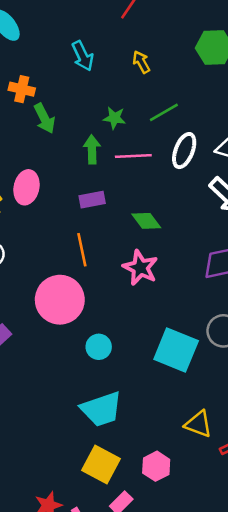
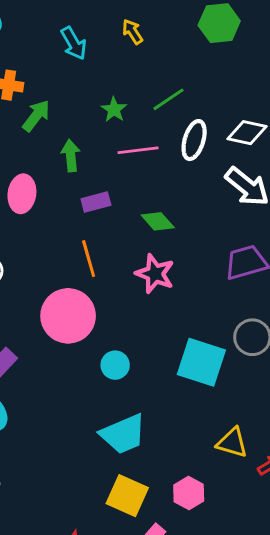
yellow arrow: (141, 62) -> (133, 32), moved
green arrow: (44, 118) -> (36, 116), turned -112
green star: (114, 118) -> (114, 110), turned 30
green arrow: (92, 149) -> (71, 155), moved

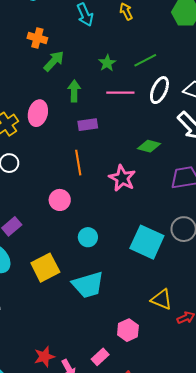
green diamond: (158, 221) -> (149, 146), moved, turned -40
pink circle: (68, 316) -> (60, 200), size x0.6
yellow square: (127, 496) -> (45, 268), moved, turned 32

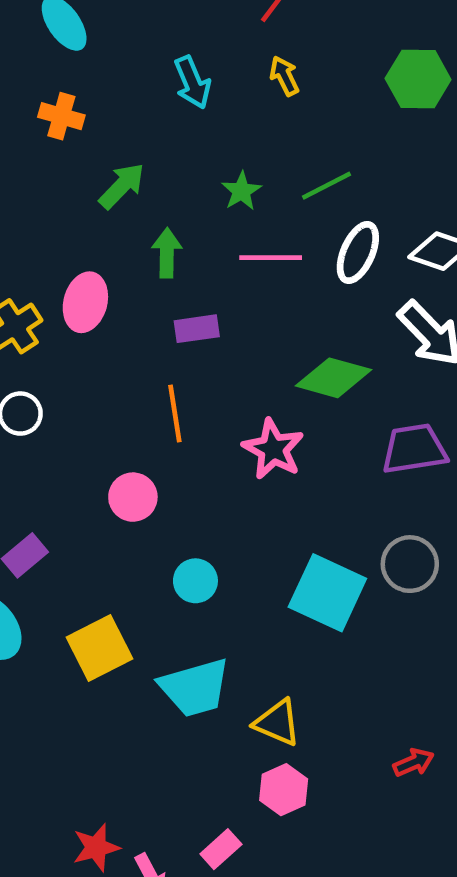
orange cross: (37, 38) -> (61, 116), moved
green diamond: (149, 146) -> (334, 378), size x1.4
yellow triangle: (162, 299) -> (277, 723), moved

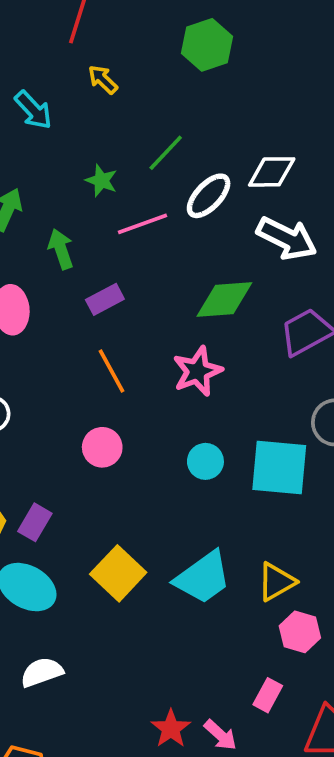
white ellipse: (358, 253) -> (209, 196), turned 39
pink star: (273, 449) -> (197, 371), turned -30
cyan circle: (195, 581) -> (205, 461), moved
yellow triangle: (277, 723) -> (276, 582), turned -33

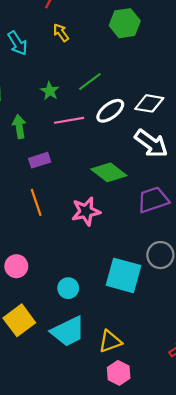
green diamond: (224, 299) -> (109, 172), turned 32
pink circle: (102, 447) -> (16, 266), moved
cyan circle: (205, 461) -> (68, 288), moved

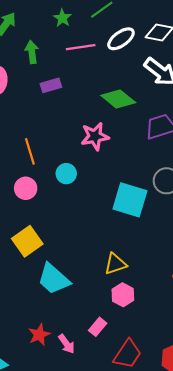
orange line: (36, 202) -> (30, 151), moved
cyan circle: (68, 288) -> (66, 174), moved
cyan trapezoid: (68, 331) -> (54, 279), moved, turned 66

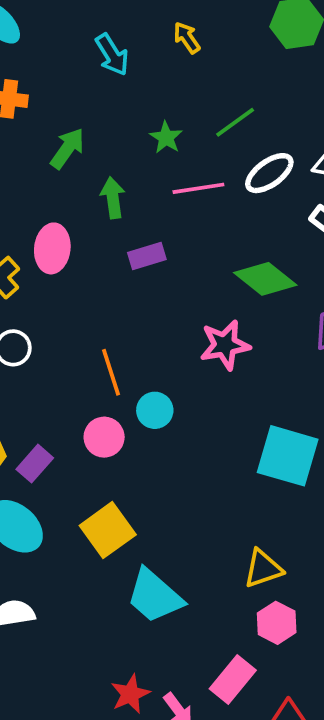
cyan circle: (66, 174) -> (155, 410), moved
pink rectangle: (98, 327) -> (233, 679), size x1.4

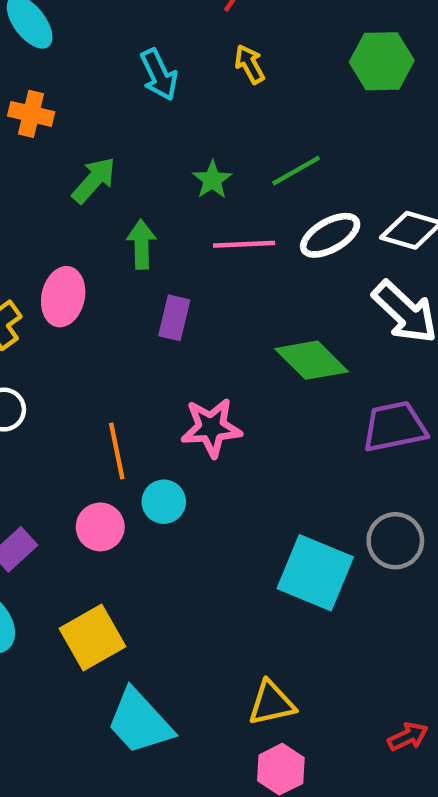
purple rectangle: (147, 256) -> (174, 318), turned -66
pink star: (225, 345) -> (211, 428), moved

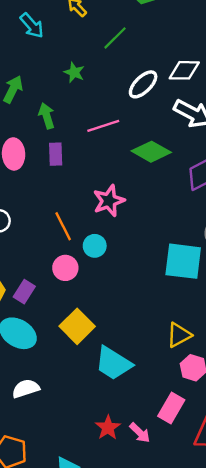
green line: (296, 171) -> (115, 38), moved
pink line: (244, 244) -> (103, 126), moved
purple rectangle: (174, 318) -> (56, 154), moved

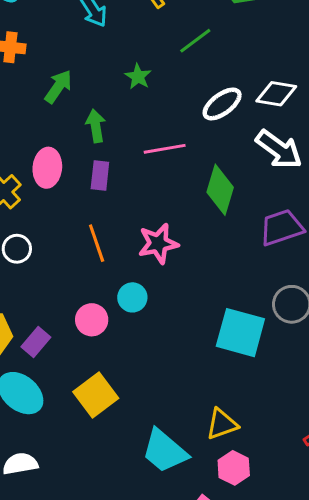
green diamond: (151, 152) -> (220, 190), turned 69
orange line: (63, 226) -> (97, 243), moved
cyan trapezoid: (113, 363) -> (165, 451), moved

